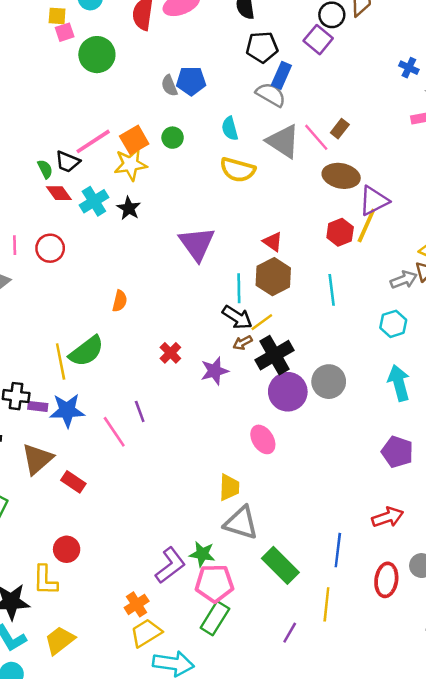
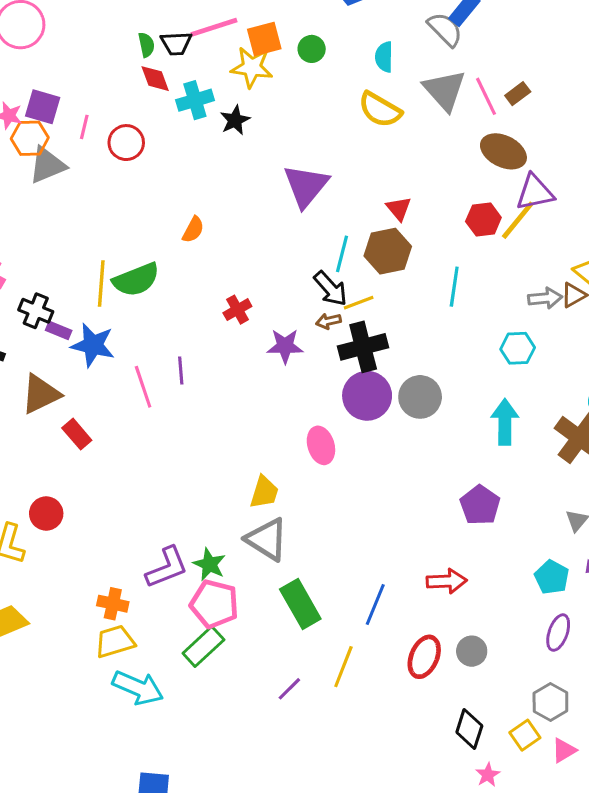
black trapezoid: (68, 162) -> (176, 43), turned -40
orange cross: (137, 604) -> (113, 604), turned 30

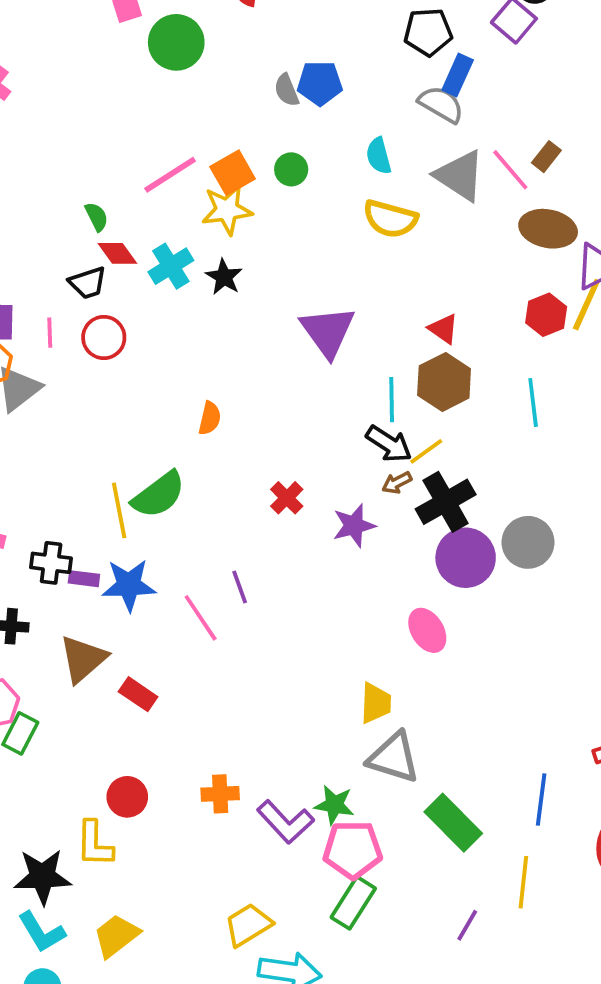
black trapezoid: (176, 43) -> (88, 283), moved
purple L-shape: (167, 567) -> (285, 822), turned 84
orange cross: (113, 604) -> (220, 794), moved

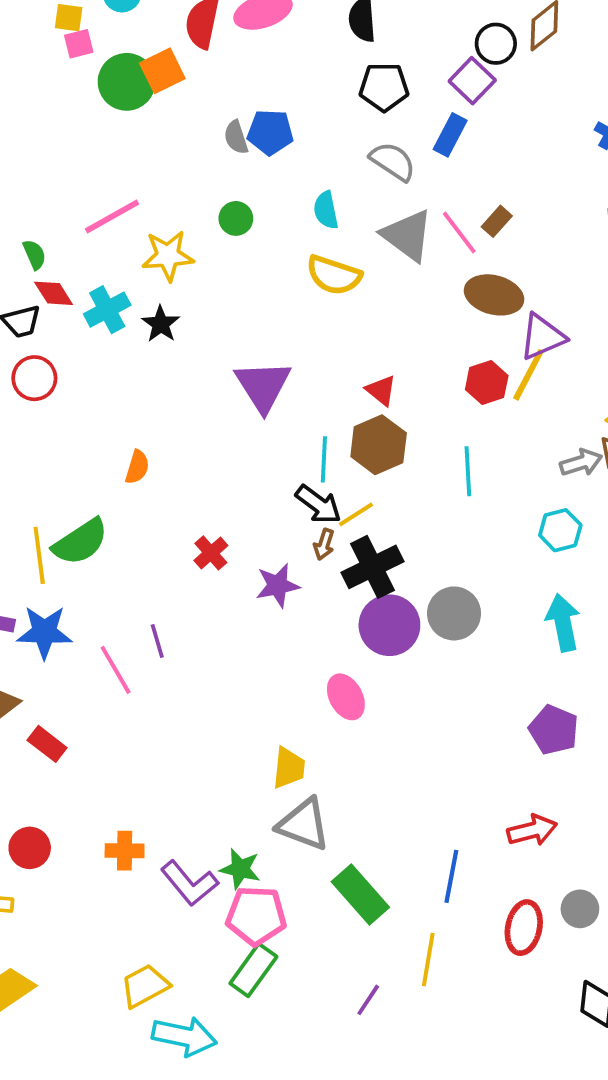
blue rectangle: (458, 75) -> (450, 135), moved
orange square: (233, 173) -> (162, 71), moved
brown arrow: (397, 483) -> (324, 544), turned -48

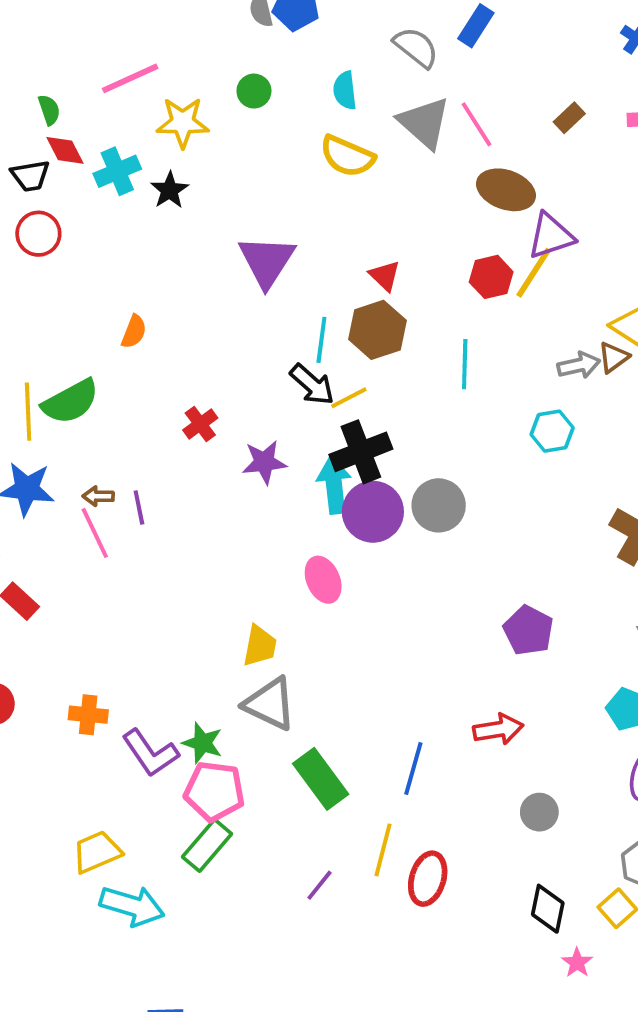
brown rectangle: (497, 221) -> (569, 118), moved
brown arrow: (324, 544) -> (98, 496), moved, turned 68
cyan arrow: (563, 623) -> (334, 485), moved
red ellipse: (524, 928) -> (428, 879), moved

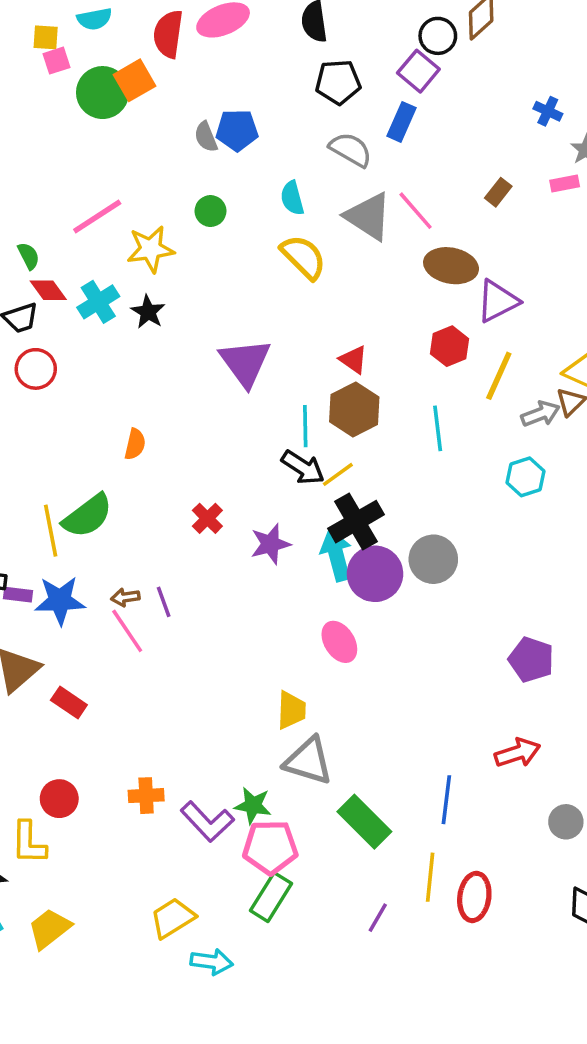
yellow semicircle: (347, 156) -> (303, 257), turned -150
yellow line: (534, 273) -> (499, 376), moved
cyan arrow: (132, 906) -> (212, 962), size x0.7

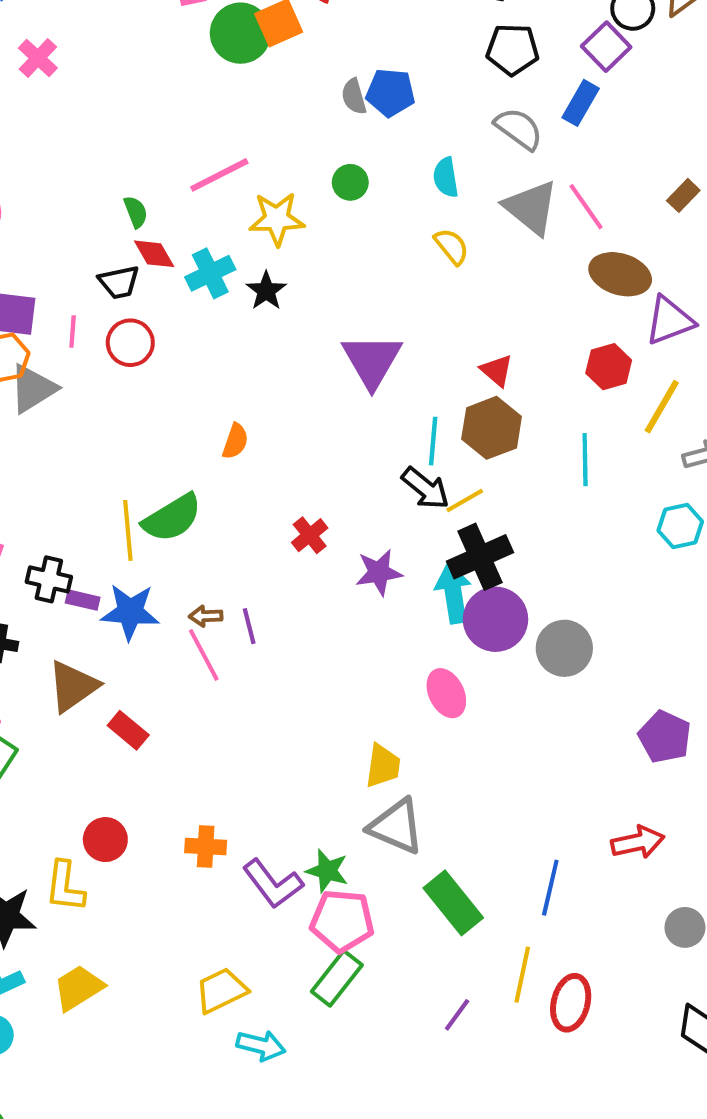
yellow semicircle: (303, 257) -> (451, 246), size x0.7
gray circle: (433, 559) -> (564, 648), moved

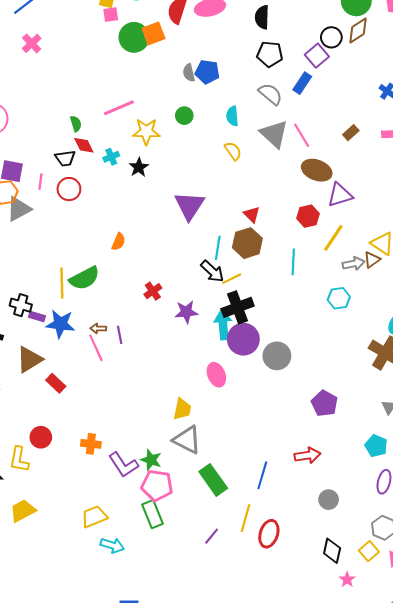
cyan cross: (210, 273) -> (111, 157), size x0.7
green rectangle: (337, 978) -> (153, 514), turned -64

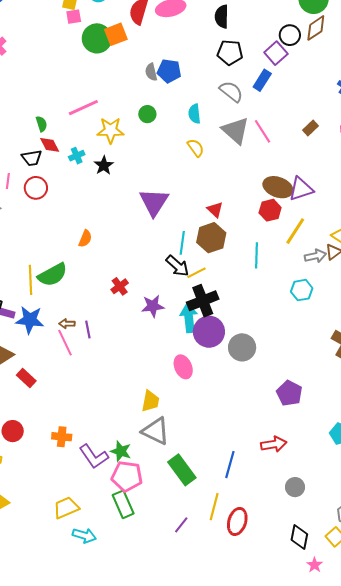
brown ellipse: (317, 170) -> (278, 187), moved

